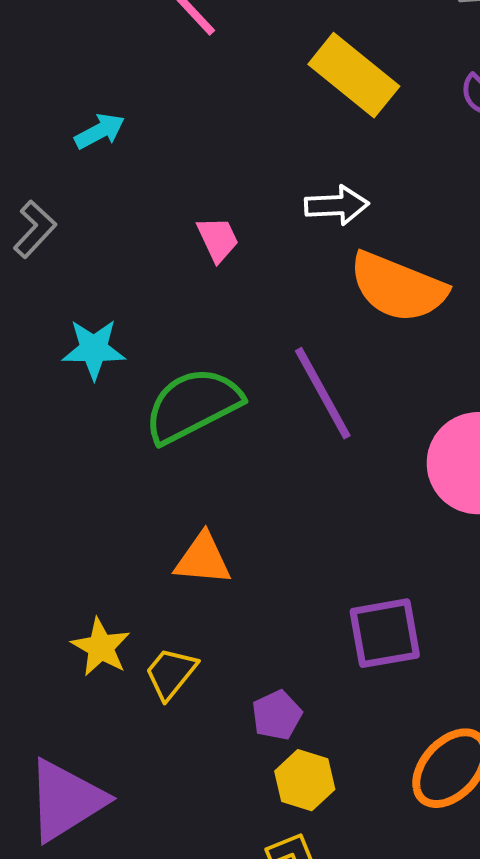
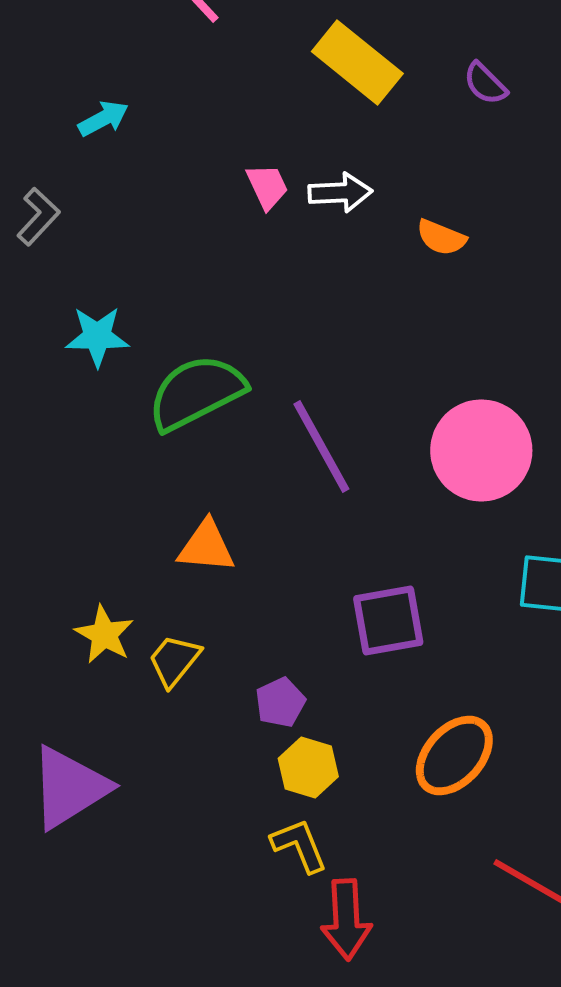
pink trapezoid: (218, 239) -> (267, 186), moved
orange semicircle: (398, 287) -> (441, 237), moved, size x0.5
purple line: (323, 393) -> (321, 446), moved

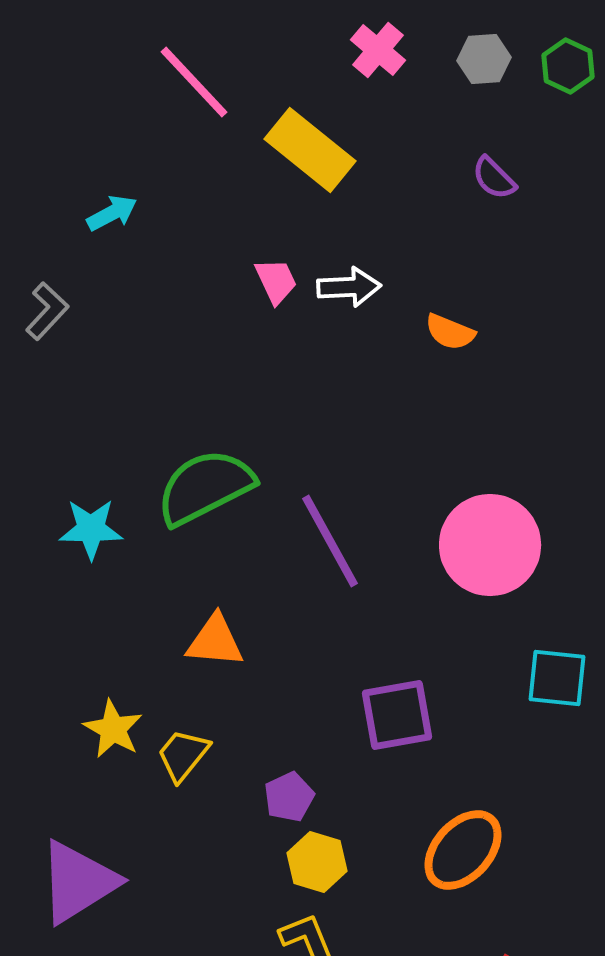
yellow rectangle: (357, 62) -> (310, 150), moved
cyan star: (97, 336) -> (91, 529), moved

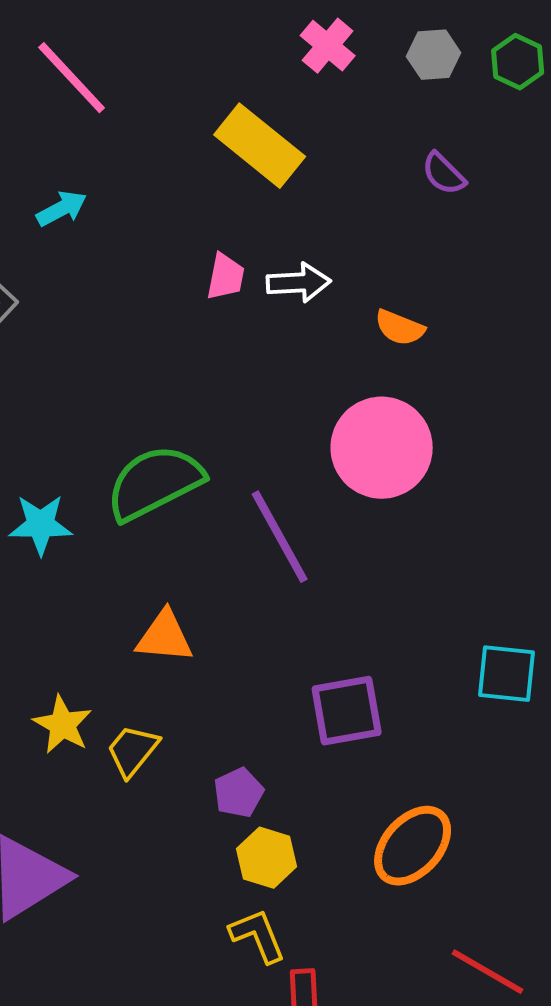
pink line: (194, 82) -> (72, 78), moved
pink trapezoid: (276, 281) -> (226, 277), turned 36
pink circle: (490, 545) -> (382, 448), moved

